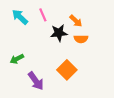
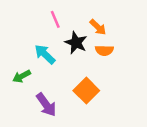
cyan arrow: (20, 17) -> (45, 54), moved
black star: (59, 33) -> (76, 43), turned 30

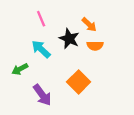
pink line: (55, 19) -> (41, 19), moved

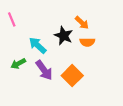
pink line: (41, 19) -> (12, 19), moved
purple arrow: (42, 95) -> (44, 70), moved

